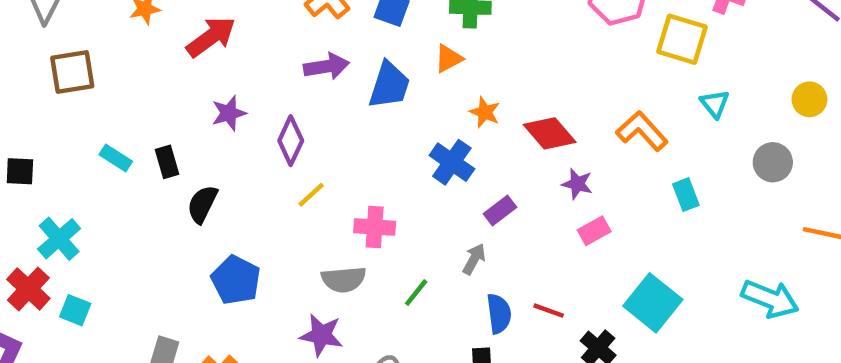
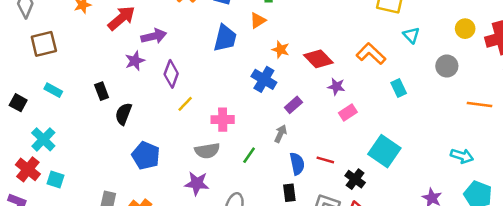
purple arrow: (326, 66) -> (154, 36), moved
cyan rectangle: (116, 158) -> (53, 90), moved
black square: (20, 171) -> (18, 103), turned 30
cyan arrow: (770, 299) -> (462, 156), moved, size x0.7

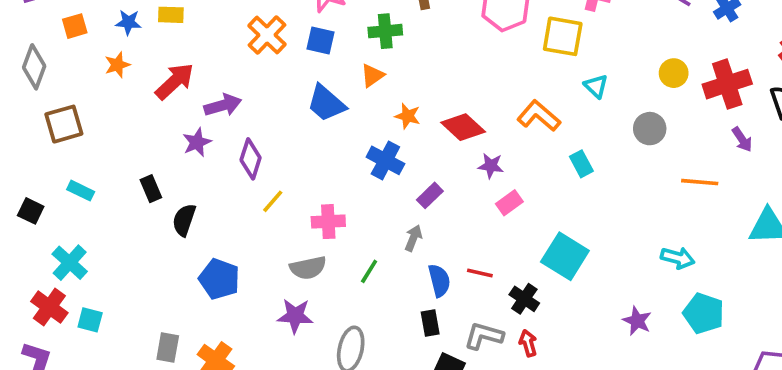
blue trapezoid: (225, 38) -> (326, 103), turned 120

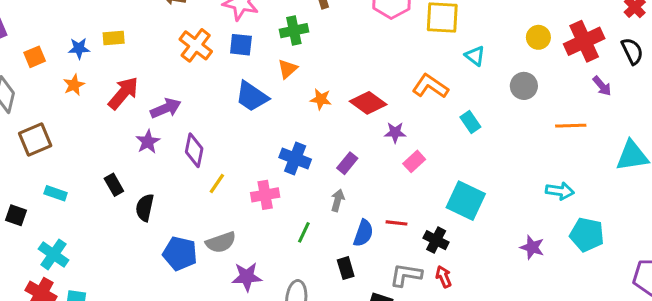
blue cross: (385, 160) -> (295, 158), moved
gray semicircle: (308, 268) -> (221, 242), moved
blue semicircle: (439, 280) -> (363, 233), turned 40
black rectangle: (430, 323) -> (346, 268), moved

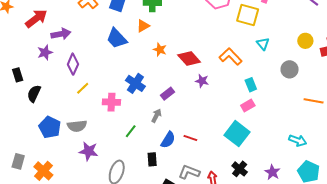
pink rectangle: (414, 161) -> (248, 105), moved
black cross: (436, 240) -> (240, 169), moved

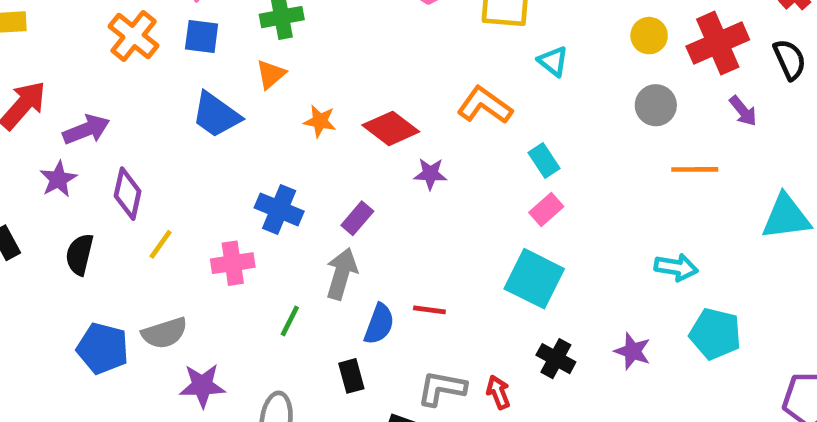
gray circle: (290, 69) -> (656, 105), moved
black semicircle: (34, 94) -> (80, 254), moved
gray arrow: (156, 116) -> (342, 274), size x1.5

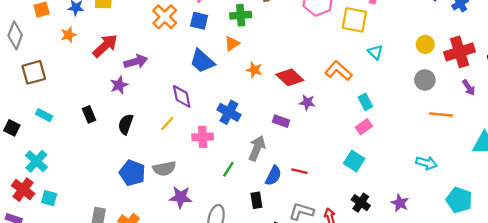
purple diamond: (128, 194) -> (182, 96), moved, turned -30
purple rectangle: (357, 218) -> (281, 121), moved, turned 63
cyan square: (534, 279) -> (354, 161), size x0.7
cyan pentagon: (715, 334) -> (459, 200), moved

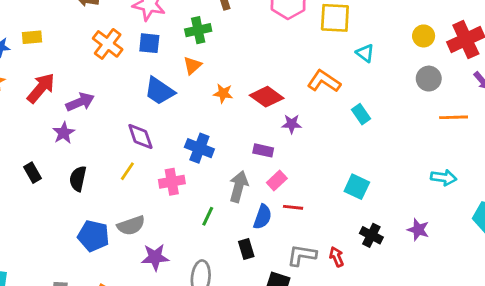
pink rectangle: (364, 127) -> (277, 180), moved

